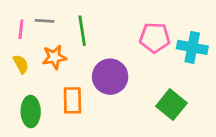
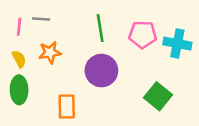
green line: (82, 31) -> (100, 28), moved
orange rectangle: (72, 100) -> (67, 107), moved
green ellipse: (31, 111) -> (19, 90), moved

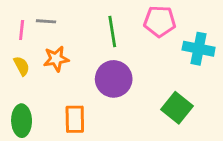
pink pentagon: (143, 34) -> (160, 21), moved
green ellipse: (19, 90) -> (22, 121), moved

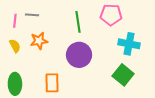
cyan cross: (199, 49) -> (129, 44), moved

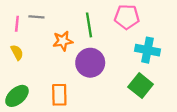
orange star: (39, 41) -> (63, 41), moved
green ellipse: (15, 84) -> (17, 96), turned 50

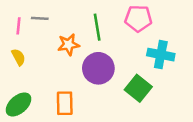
green square: (141, 86) -> (138, 88), moved

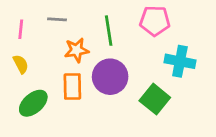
gray line: (40, 18) -> (57, 19), moved
orange rectangle: (65, 103) -> (72, 86), moved
green ellipse: (19, 104) -> (33, 103), moved

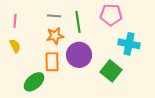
gray line: (57, 19) -> (54, 16), moved
green ellipse: (33, 103) -> (34, 82), moved

